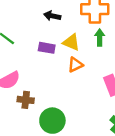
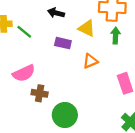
black arrow: (52, 16) -> (56, 13), moved
yellow triangle: (71, 42) -> (87, 28), moved

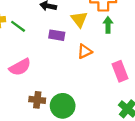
yellow triangle: (87, 28) -> (79, 19), turned 30
brown cross: (40, 93) -> (37, 100), moved

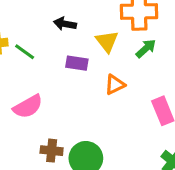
green arrow: (108, 25) -> (146, 48), turned 49

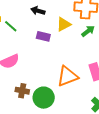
yellow triangle: (107, 41) -> (64, 24), turned 35
orange triangle: (115, 85) -> (67, 76), moved, size x1.6

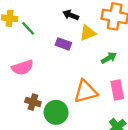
black arrow: (38, 11) -> (71, 15), moved
green arrow: (88, 31) -> (109, 58), moved

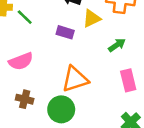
orange triangle: (85, 91) -> (75, 79), moved
brown cross: (33, 102) -> (25, 99), moved

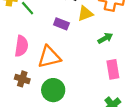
pink semicircle: (21, 61) -> (21, 46), turned -65
orange triangle: (75, 79) -> (49, 57), moved

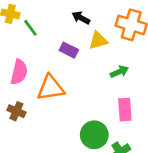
green circle: (53, 90) -> (94, 135), moved

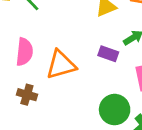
purple rectangle: (69, 50) -> (108, 54), moved

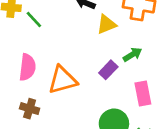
purple rectangle: (108, 54) -> (108, 70), turned -66

